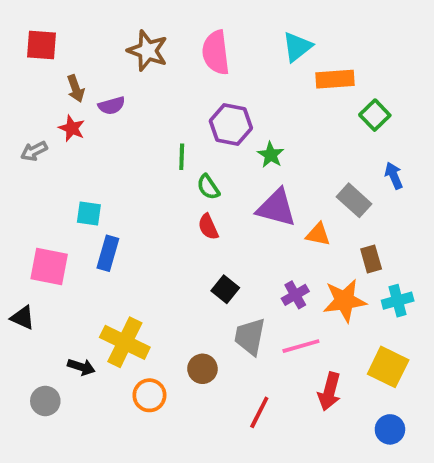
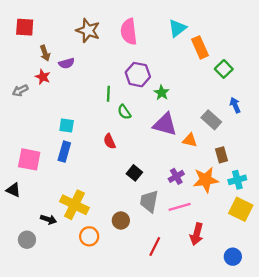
orange rectangle: (335, 79) -> (200, 47), turned 70
cyan square: (89, 214) -> (67, 125), moved
red semicircle: (208, 227) -> (110, 141), moved
yellow square: (388, 367) -> (241, 209), moved

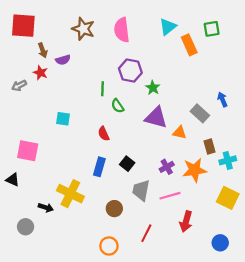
red square: (25, 27) -> (23, 26), size x1.4
green square: (224, 69) -> (212, 29), moved, turned 35
blue rectangle: (64, 152) -> (99, 167), moved
cyan cross: (237, 180) -> (228, 160), moved
orange circle: (89, 236) -> (109, 246), moved

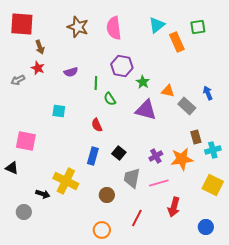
purple semicircle: (63, 60) -> (71, 72), moved
orange triangle: (180, 133) -> (168, 91), moved

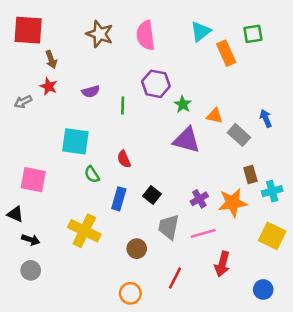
green semicircle: (110, 99) -> (92, 175), moved
cyan square: (59, 111) -> (75, 141), size x1.6
black arrow: (43, 194) -> (31, 240), moved

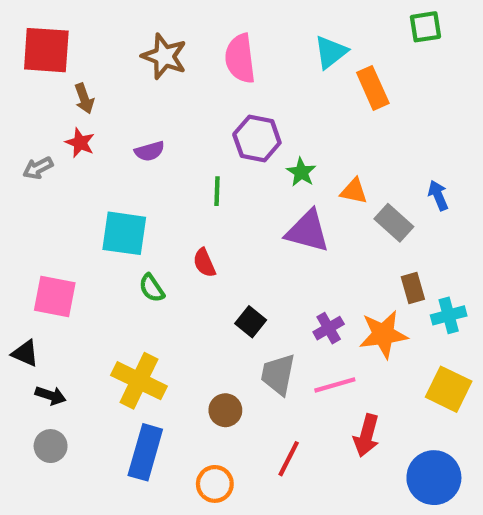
green square: (253, 34) -> (425, 27), moved
green line: (123, 106) -> (217, 191), moved
blue rectangle: (119, 199) -> (145, 452), moved, size x1.4
blue circle: (263, 290) -> (434, 478), size x1.6

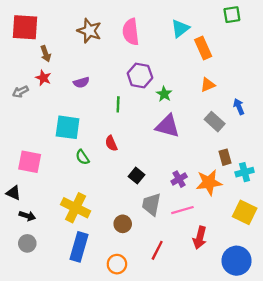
orange triangle: (354, 191) -> (208, 85), moved, turned -35

